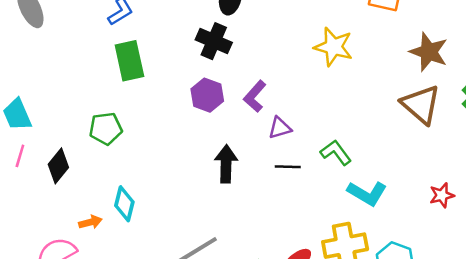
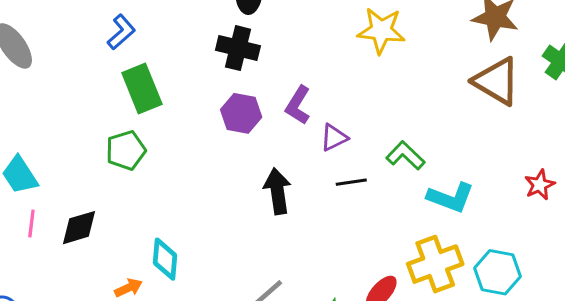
green pentagon: (106, 128) -> (126, 150), moved
black diamond: (58, 166) -> (79, 228), turned 44

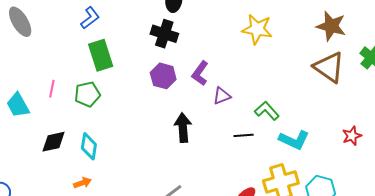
black line: (351, 182) -> (244, 135), moved
pink line: (31, 223) -> (52, 89), moved
cyan diamond: (165, 259) -> (89, 146), moved

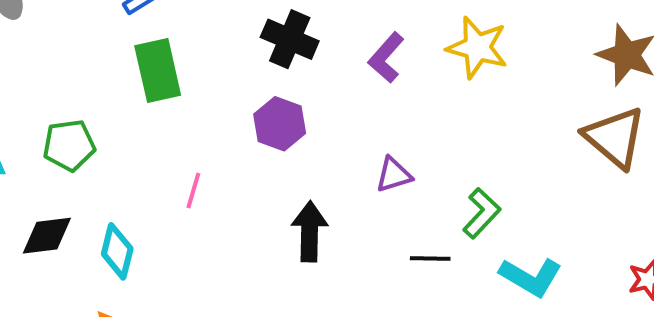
purple L-shape: (200, 73) -> (386, 58), moved
pink line: (52, 89) -> (193, 190), moved
green pentagon: (87, 94) -> (69, 145), moved
green L-shape: (267, 111) -> (482, 213), turned 80

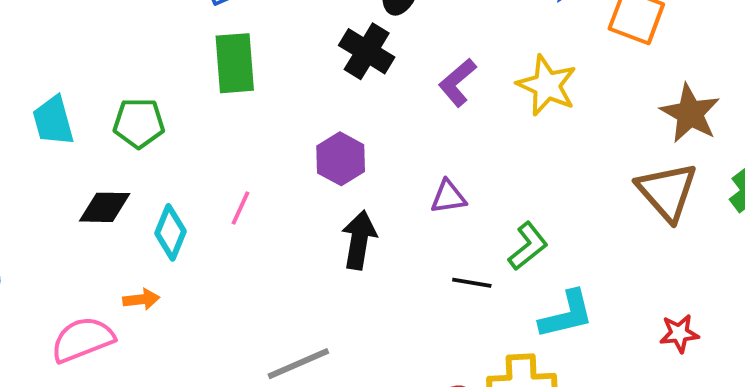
purple hexagon: (280, 124) -> (341, 159), moved
pink line: (193, 190) -> (240, 208), moved
cyan L-shape: (531, 277) -> (566, 315), turned -52

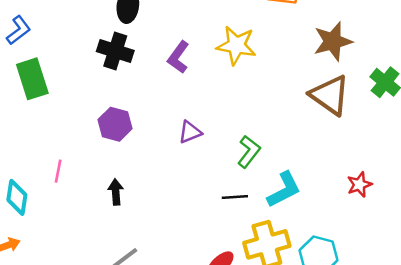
brown star: (690, 113) -> (333, 41), turned -30
black arrow: (359, 240) -> (116, 192), moved, size x0.7
black line: (472, 283) -> (235, 197), moved

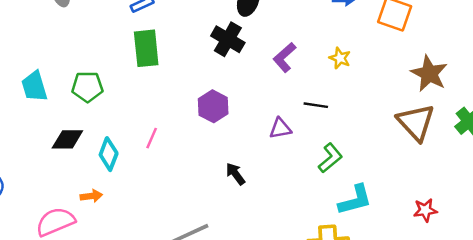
brown star: (333, 41) -> (429, 74), turned 30
yellow star: (236, 45) -> (340, 58), size x0.6
black arrow: (116, 192) -> (235, 174), moved, turned -45
black line: (235, 197) -> (316, 105), moved

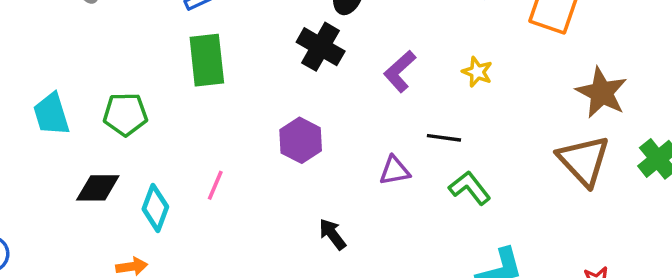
green L-shape: (330, 158) -> (470, 188), moved, turned -88

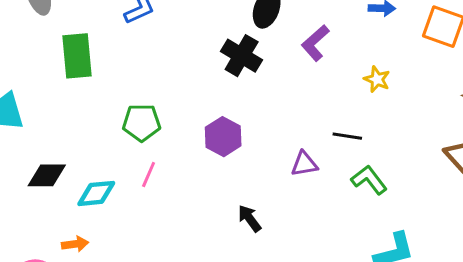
green rectangle: (207, 60) -> (77, 56), moved
purple L-shape: (400, 71) -> (315, 43), moved
green pentagon: (125, 114) -> (142, 123), moved
cyan diamond: (155, 208) -> (96, 193), turned 63

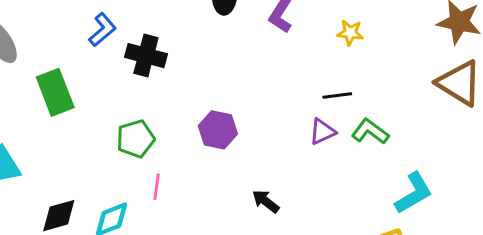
black cross: (242, 56) -> (146, 56), moved
purple triangle: (304, 164) -> (322, 132), moved

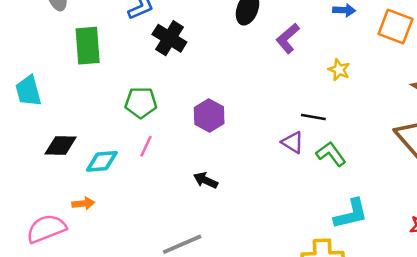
purple triangle: (322, 132) -> (293, 142), turned 40
black arrow: (266, 201) -> (206, 180), moved, turned -30

